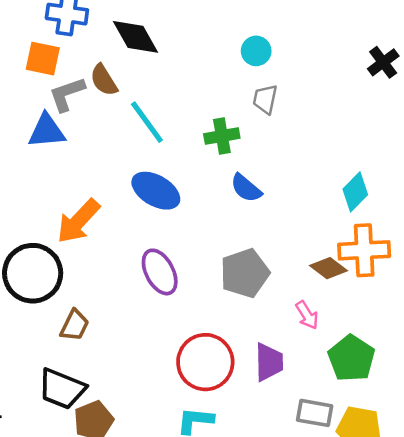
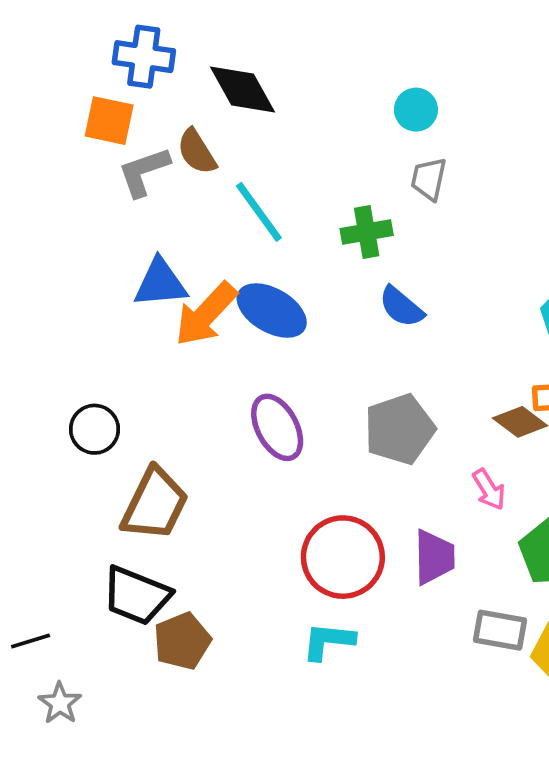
blue triangle: (47, 131) -> (160, 283), moved
orange arrow: (78, 221) -> (206, 314), moved
black circle: (33, 273) -> (94, 429), size x0.6
brown trapezoid: (75, 325) -> (155, 504), size x1.6

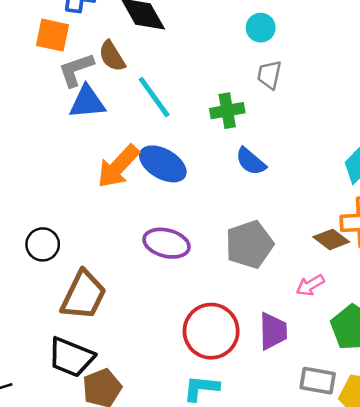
blue triangle: (160, 283) -> (87, 102), moved
purple ellipse: (277, 427) -> (166, 243), turned -48
pink arrow: (489, 489) -> (310, 285), turned 92

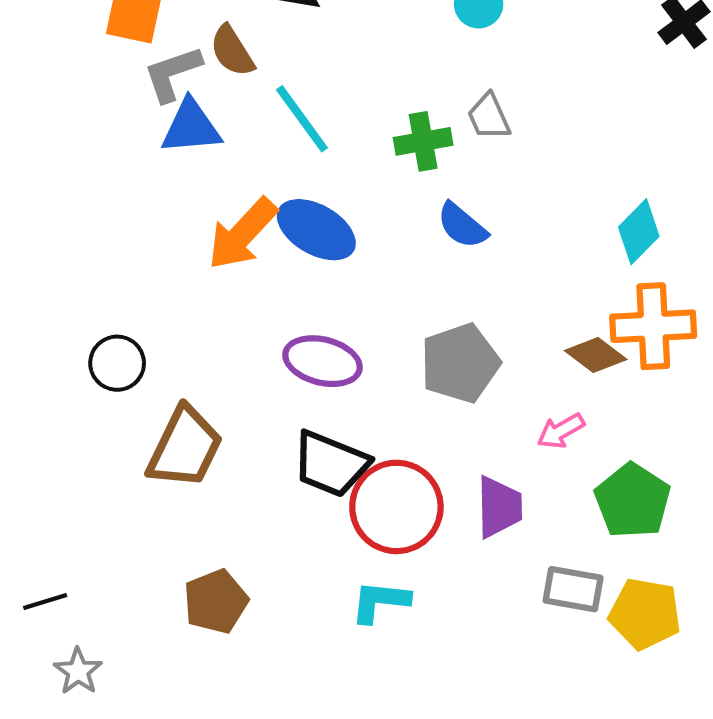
gray trapezoid: (269, 75) -> (489, 117), moved, turned -36
black trapezoid: (71, 357) -> (331, 464), moved

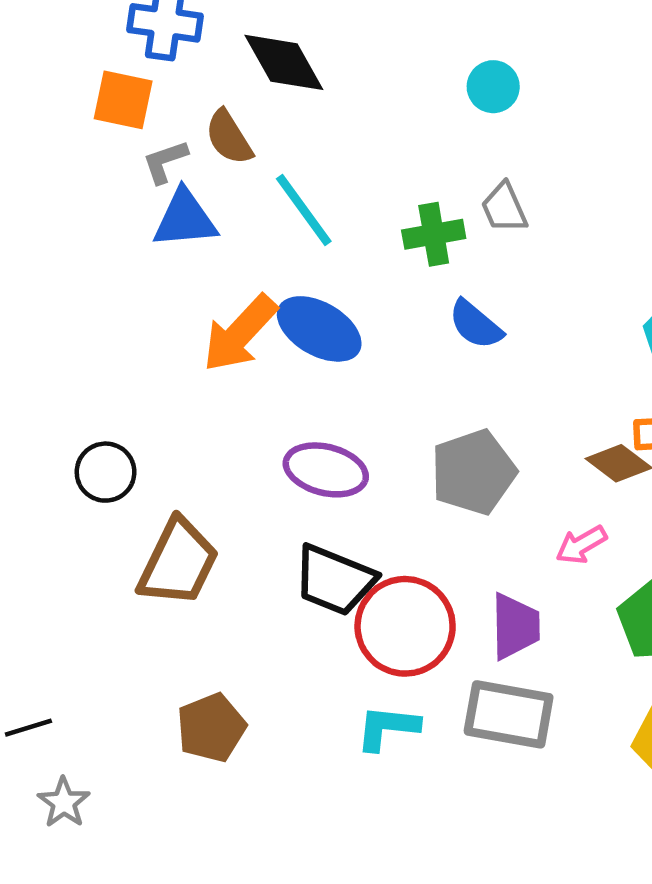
gray L-shape: (173, 74) -> (165, 162), size x0.7
gray rectangle: (573, 589) -> (509, 714), moved, size x1.4

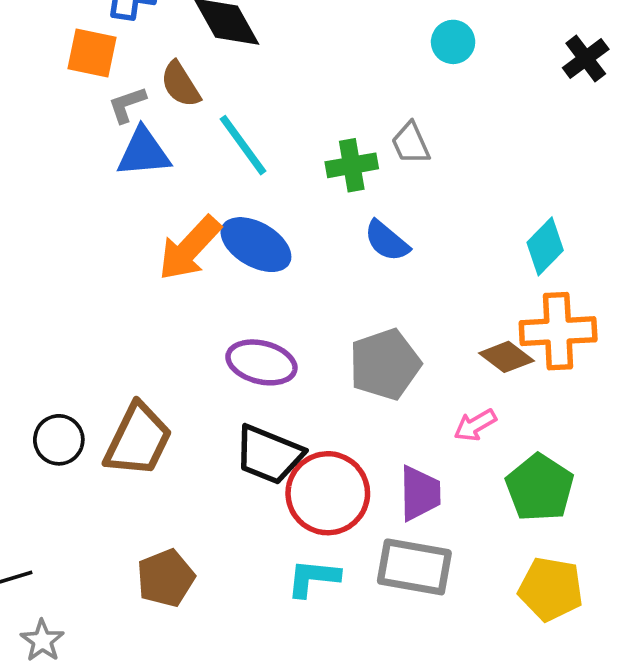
cyan circle: (493, 87) -> (453, 42), moved
black circle: (106, 472) -> (59, 440), moved

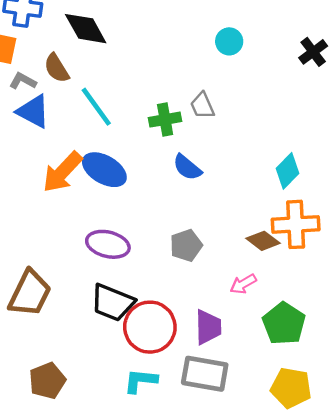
gray L-shape: (127, 105) -> (23, 81), turned 48
blue triangle: (144, 152) -> (33, 111), turned 33
gray pentagon: (385, 364) -> (186, 245), size x0.7

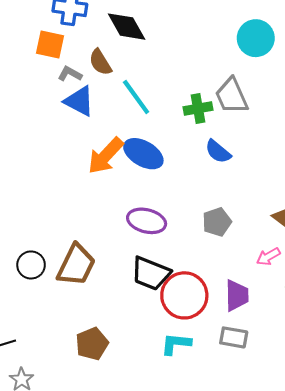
cyan circle: (229, 41) -> (256, 38), size x1.5
gray trapezoid: (202, 106) -> (232, 96), size x1.5
gray rectangle: (205, 374) -> (234, 337), size x0.7

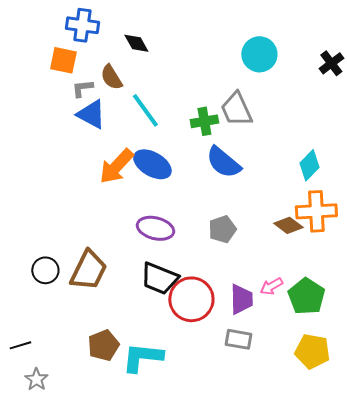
black diamond: (127, 27) -> (136, 43), size x0.7
gray L-shape: (70, 74) -> (82, 88), turned -35
blue semicircle: (218, 152) -> (223, 162), size x1.4
pink arrow: (268, 257) -> (271, 286), moved
cyan L-shape: (176, 344) -> (142, 357), moved, size x1.4

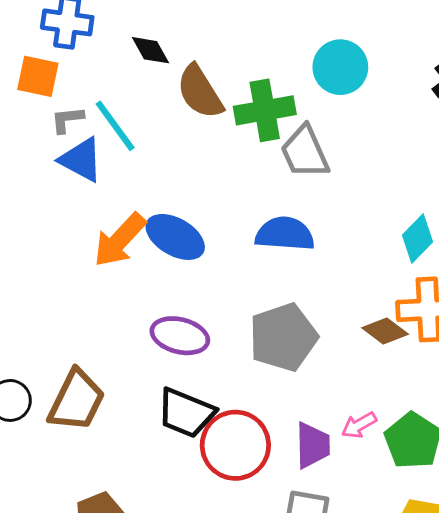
brown semicircle: (111, 77) -> (200, 92), moved, size x1.4
cyan line: (145, 110) -> (115, 126), moved
green cross: (204, 121) -> (265, 110), moved, size x1.4
blue semicircle: (223, 162) -> (285, 234), turned 144
gray pentagon: (222, 229) -> (283, 337), size x1.6

